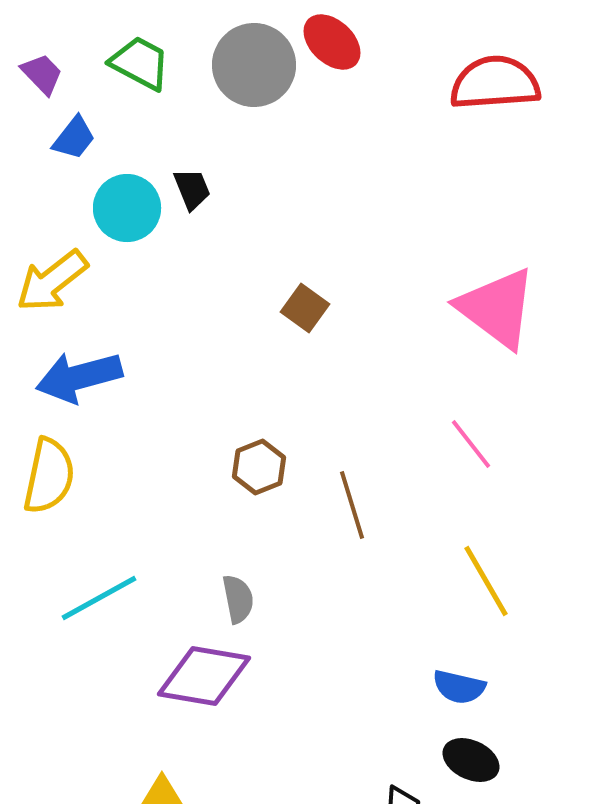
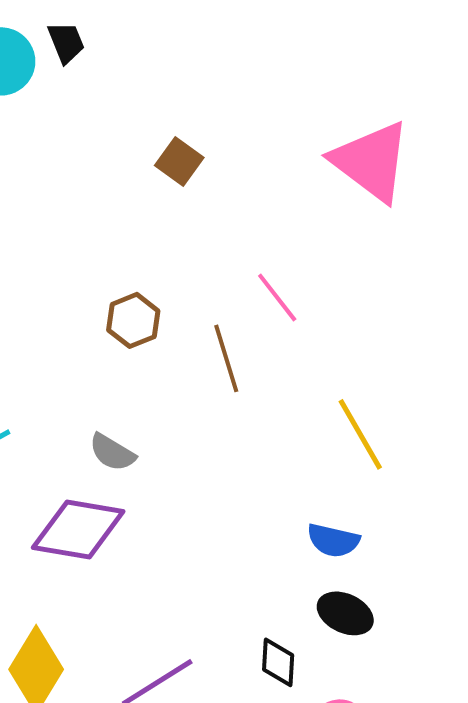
pink line: (471, 444) -> (277, 297), moved
gray semicircle: (238, 599) -> (112, 452), turned 132

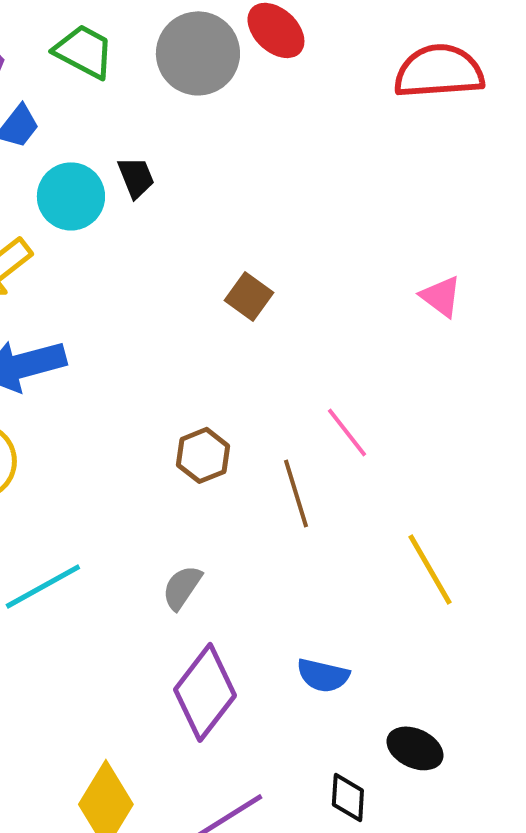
pink triangle: (371, 161) -> (441, 296), size x0.5
gray semicircle: (112, 452) -> (182, 587), turned 93
purple diamond: (78, 529) -> (205, 692), moved, turned -62
blue semicircle: (333, 540) -> (323, 675), moved

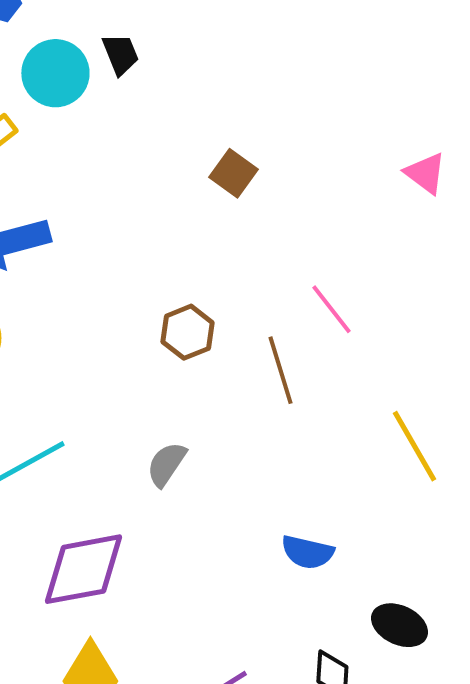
purple diamond: (205, 692) -> (83, 569), moved, turned 42

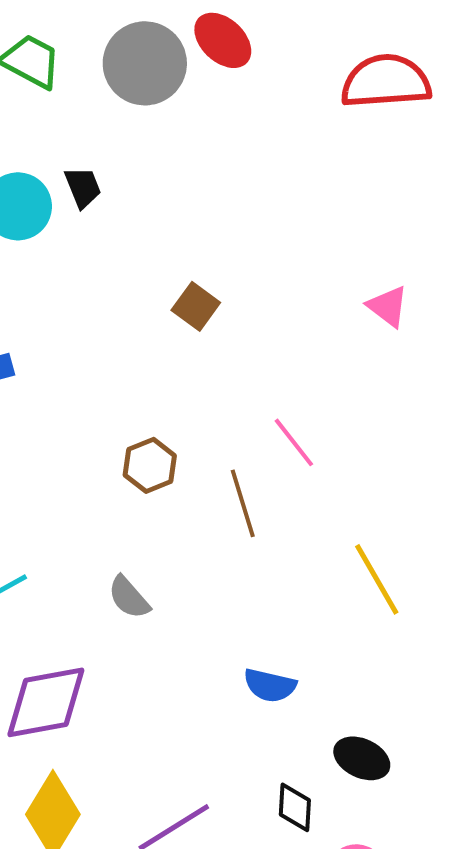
gray semicircle: (166, 464) -> (129, 597), turned -75

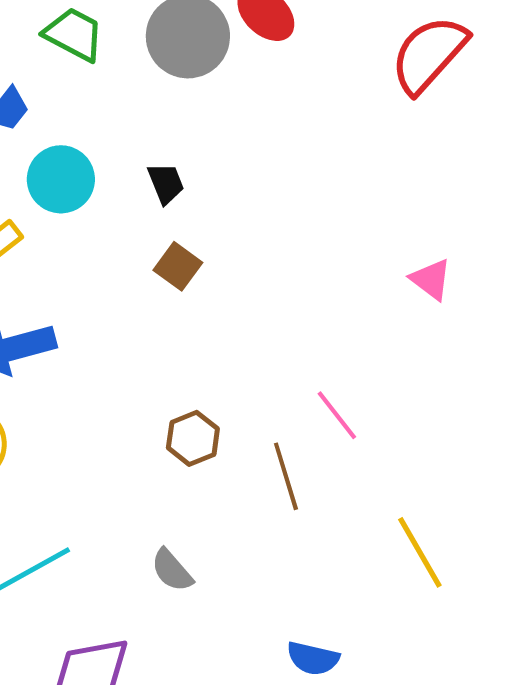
red semicircle: (386, 81) -> (429, 54), turned -44
black trapezoid: (83, 187) -> (166, 183), moved
brown square: (196, 306) -> (178, 266), moved

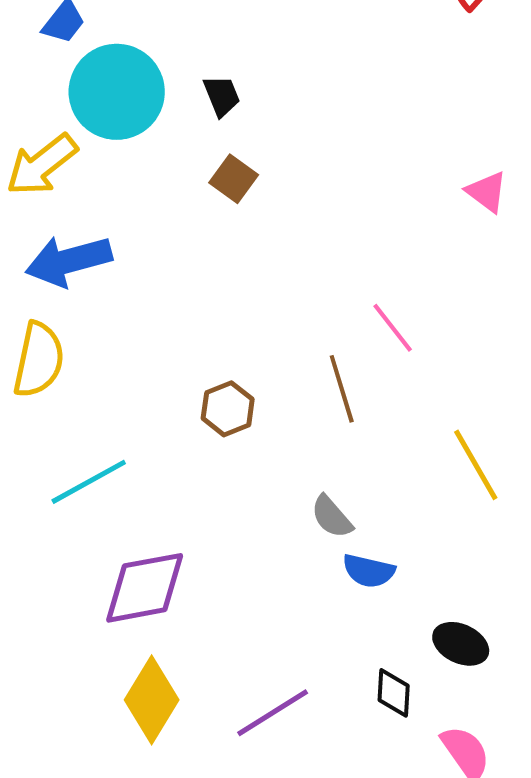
cyan circle: (61, 179) -> (117, 92), size x1.4
brown hexagon: (193, 438) -> (228, 409), moved
gray semicircle: (172, 570) -> (332, 517), moved

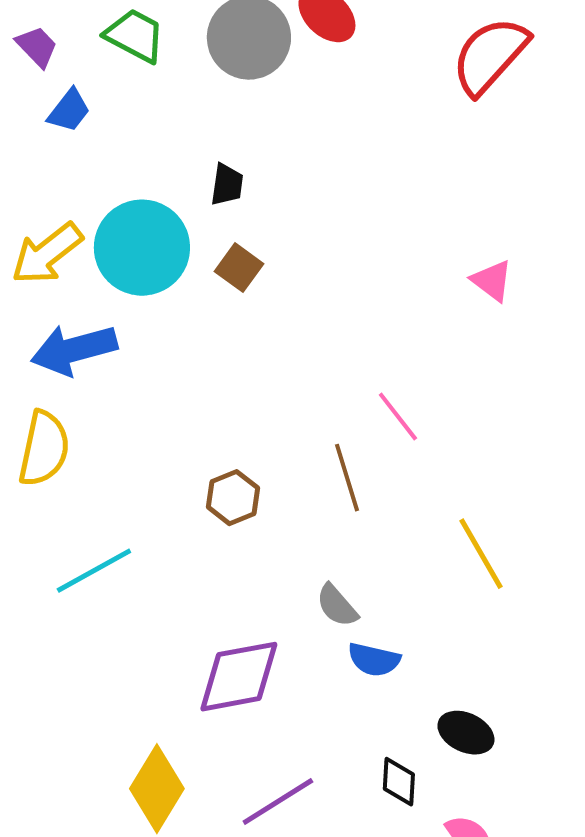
cyan circle: (117, 92) -> (142, 248), moved
black trapezoid: (222, 96) -> (227, 185), turned 30
purple diamond: (145, 588) -> (239, 677), moved

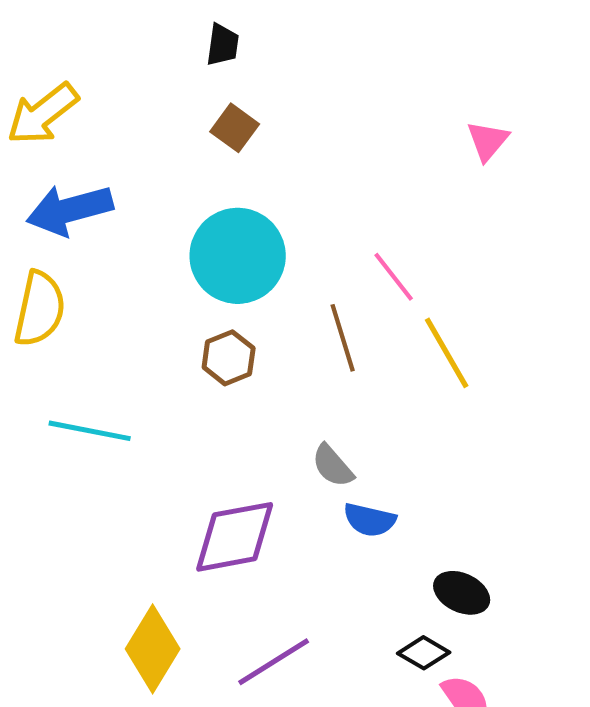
cyan circle: (142, 248) -> (238, 256), moved
pink triangle: (492, 281) -> (488, 141), turned 33
yellow line: (481, 554) -> (447, 353), moved
cyan line: (94, 571) -> (90, 431), turned 40
black diamond: (399, 782) -> (424, 653), moved, turned -63

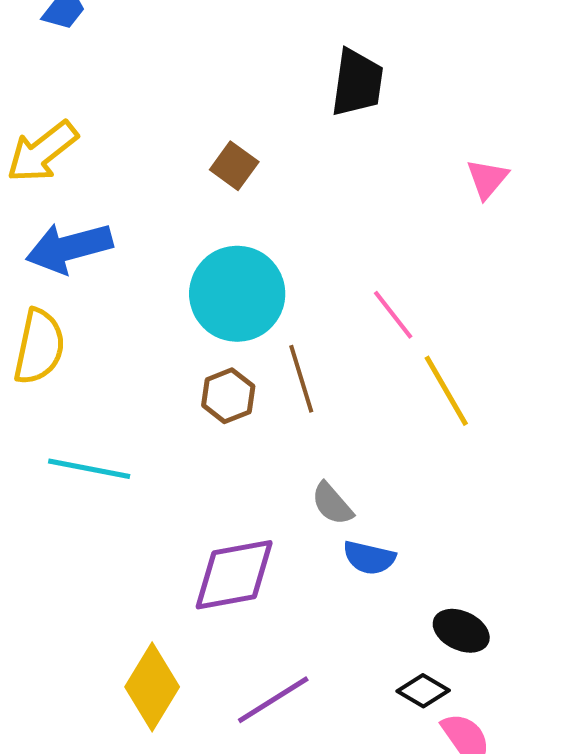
black trapezoid: (223, 45) -> (357, 83), moved, size x1.6
brown line: (343, 338) -> (301, 379), moved

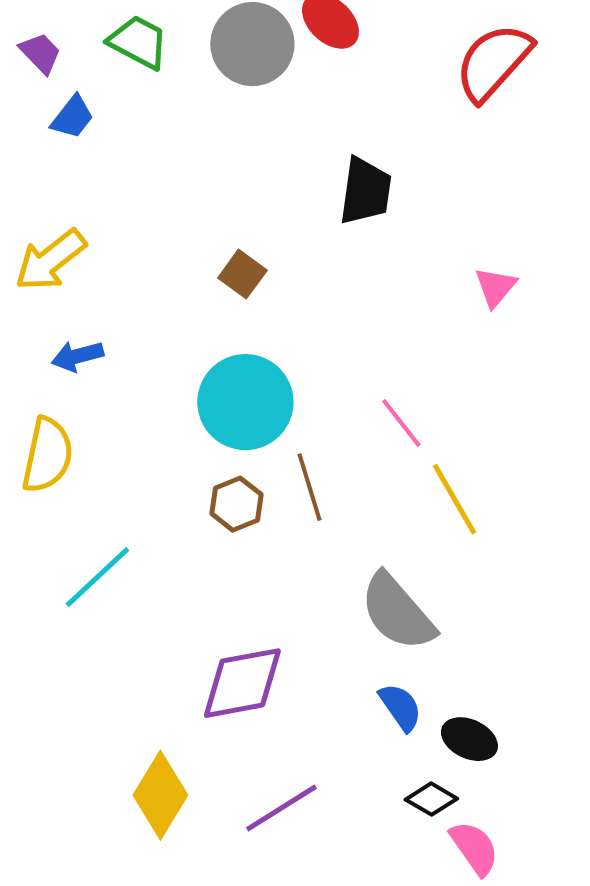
blue arrow: (69, 248) -> (77, 356), size x0.6
cyan line: (89, 469) -> (97, 577), turned -54
gray semicircle: (332, 504) -> (397, 612), moved, size x1.8
blue semicircle: (369, 558) -> (400, 707), moved, turned -138

